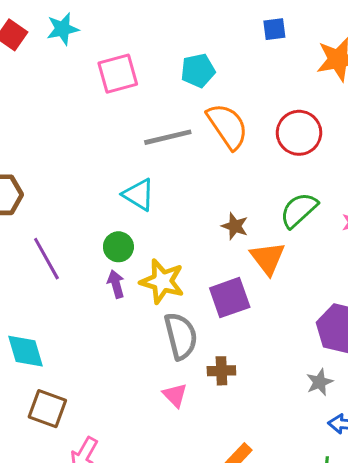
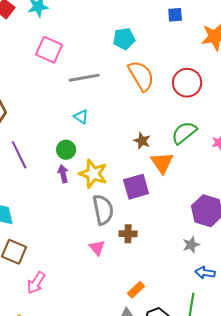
pink square: (118, 74) -> (49, 50), moved, turned 36
gray line: (168, 137) -> (84, 78), moved
cyan triangle: (139, 195) -> (81, 117), size x0.7

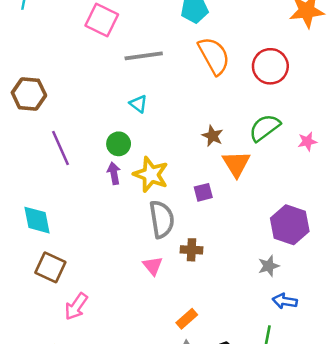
purple square: (136, 187) -> (203, 192), size x0.6
orange rectangle: (136, 290) -> (187, 319), moved

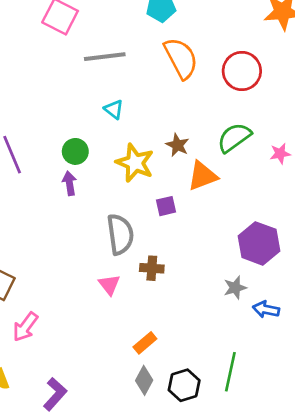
cyan triangle: (138, 104) -> (114, 109), moved
orange triangle: (236, 164) -> (203, 176), turned 40
yellow star: (151, 175) -> (135, 163), moved
blue arrow: (285, 301) -> (266, 309), moved

